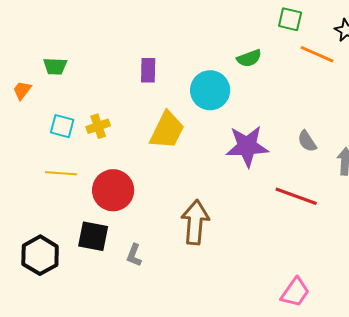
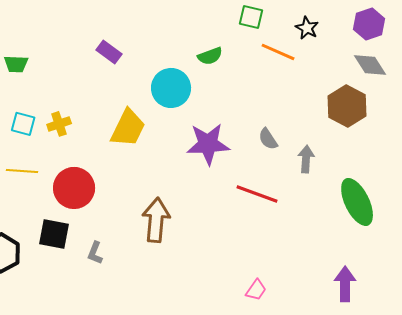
purple rectangle: (148, 70) -> (109, 52), moved, turned -55
pink trapezoid: (295, 292) -> (256, 290), size x0.7

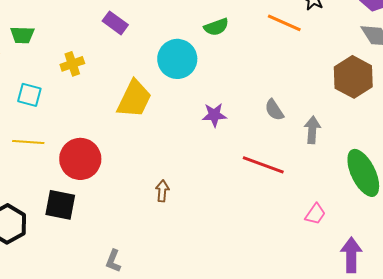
yellow cross: (59, 124) -> (72, 64), moved
purple star: (208, 144) -> (214, 115), size x0.6
brown arrow: (156, 220) -> (162, 191), size x0.5
gray L-shape: (95, 253) -> (113, 261), moved
pink trapezoid: (256, 290) -> (315, 214), moved

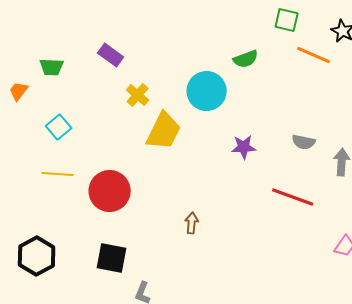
purple rectangle: (115, 23) -> (111, 55), moved
yellow cross: (72, 64) -> (138, 95), moved, turned -30
cyan square: (29, 95) -> (59, 127), turned 35
gray semicircle: (274, 110) -> (304, 142), turned -45
black square: (60, 205) -> (112, 258), moved

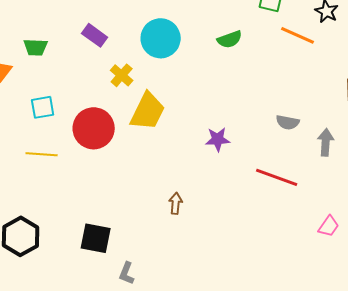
cyan circle: (207, 91) -> (161, 38), moved
cyan square: (59, 127) -> (43, 107), turned 30
purple star: (244, 147) -> (218, 139), moved
red circle: (110, 191) -> (94, 128), moved

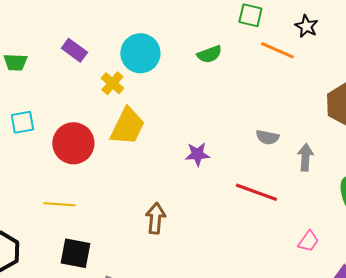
yellow cross: (122, 75) -> (112, 83), moved
yellow line: (42, 154) -> (59, 204), moved
brown arrow: (176, 203) -> (155, 218), size x1.4

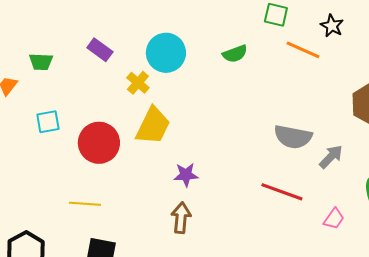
gray semicircle: (267, 137) -> (293, 137), size x1.6
purple star: (197, 154) -> (186, 175), moved
gray arrow: (305, 157) -> (331, 157), turned 40
pink trapezoid: (308, 241) -> (334, 219), moved

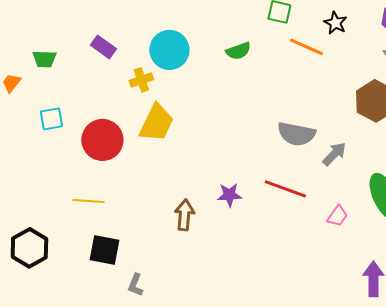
yellow cross: (138, 83) -> (141, 80), turned 30
purple star: (186, 175) -> (229, 195), moved

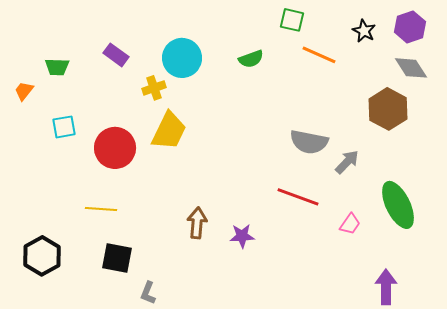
black star: (335, 23) -> (364, 31), moved
purple star: (229, 195) -> (242, 236), moved

